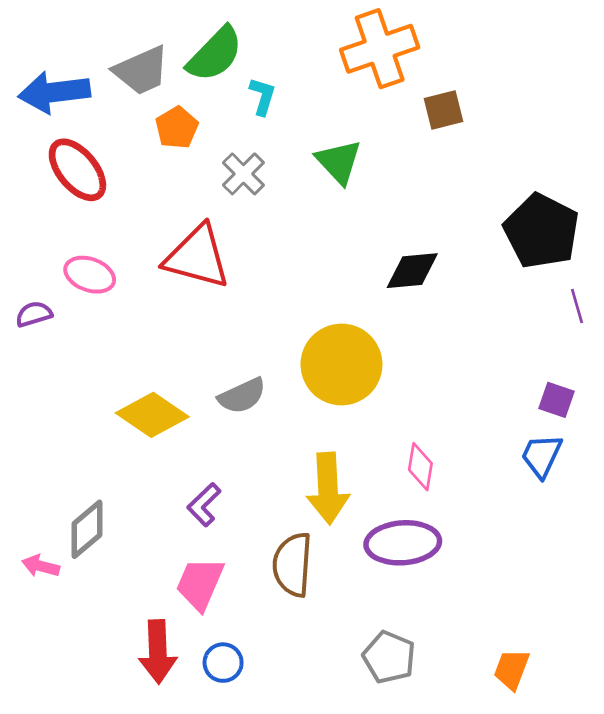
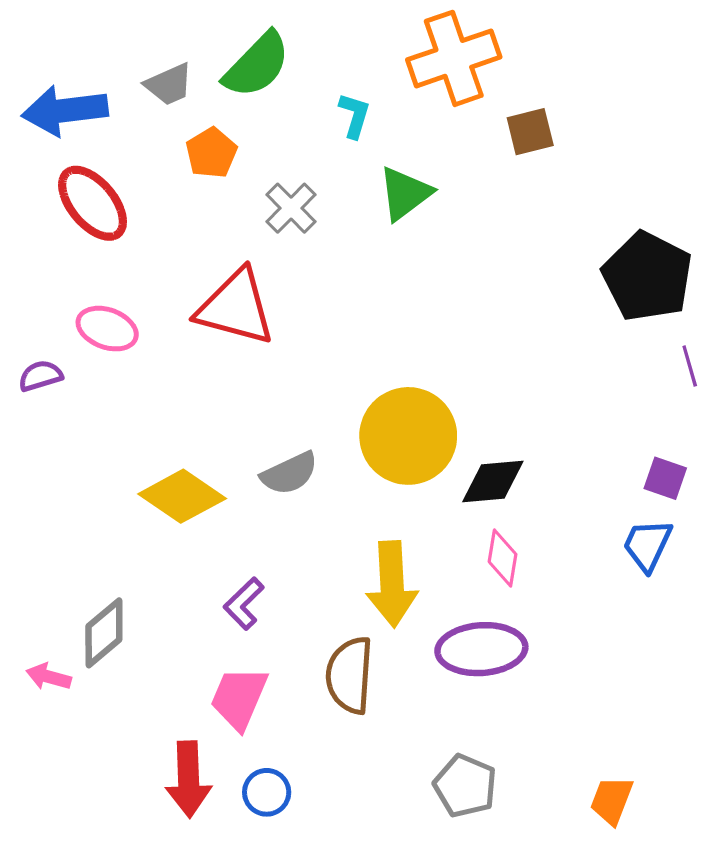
gray trapezoid: (141, 70) -> (169, 84), size x0.7
cyan L-shape: (263, 96) -> (354, 115), moved
green triangle: (339, 162) -> (405, 193), turned 36
black diamond: (412, 271) -> (493, 482), moved

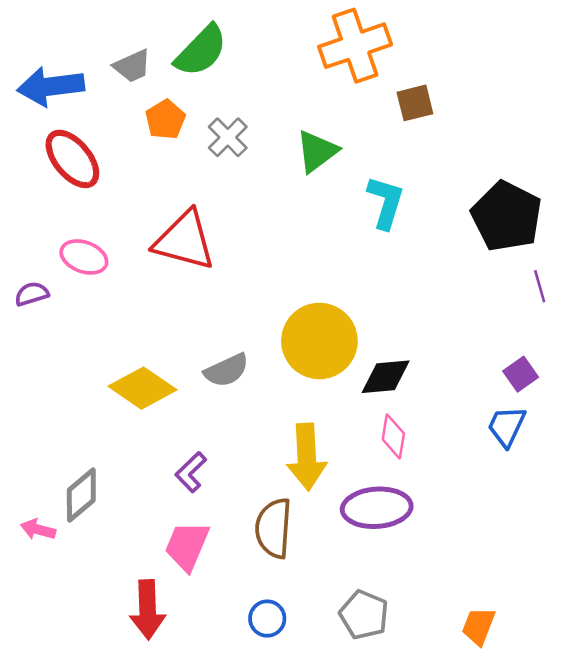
cyan L-shape: (354, 115) -> (386, 202), moved, size x1.5
gray cross: (291, 208) -> (228, 137), moved
purple square: (665, 478) -> (521, 374), turned 36
blue circle: (267, 792) -> (267, 619), moved

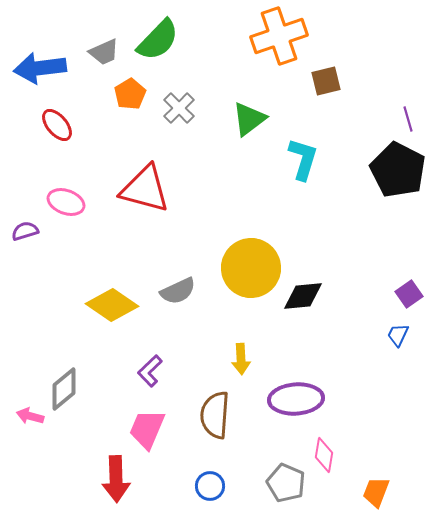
red ellipse: (72, 159) -> (57, 125), size x0.7
purple line: (540, 286) -> (408, 119), moved
blue trapezoid: (507, 426) -> (398, 335), size x0.7
pink diamond: (393, 436) -> (324, 455), moved
yellow arrow: (307, 457) -> (241, 359), size x0.6

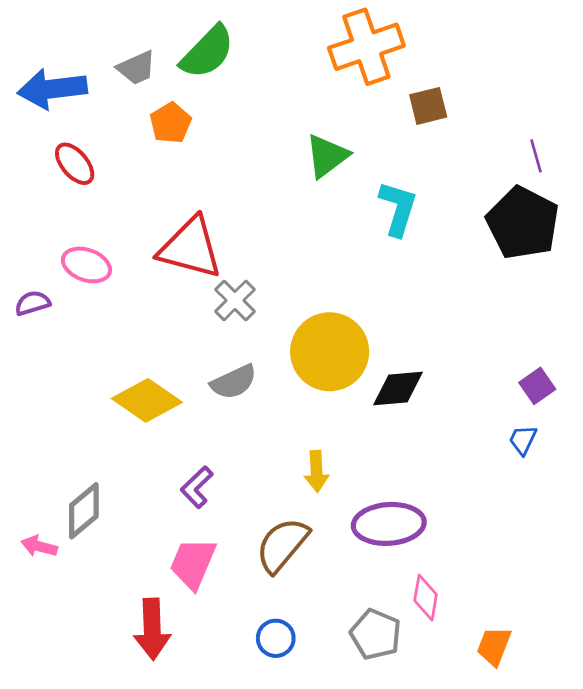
gray cross: (179, 108) -> (235, 300), moved
brown semicircle: (215, 415) -> (282, 545), turned 36

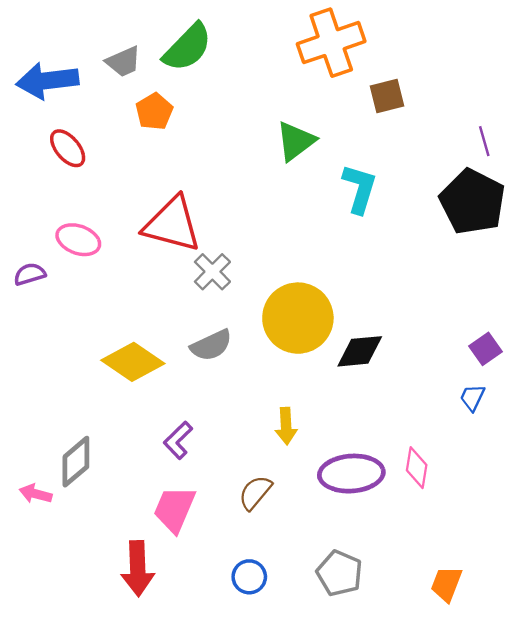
brown semicircle: (282, 545) -> (255, 493), size x0.7
pink diamond: (426, 598) -> (417, 468), moved

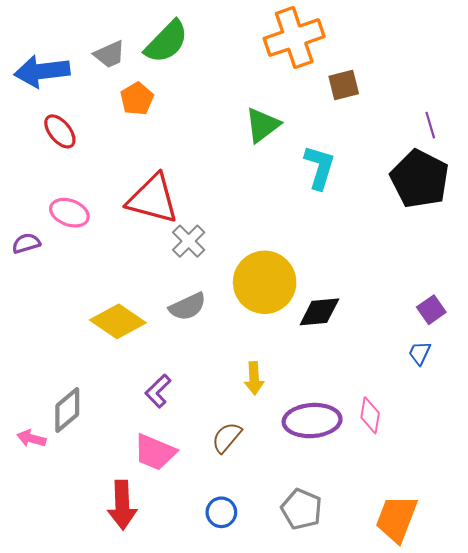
pink trapezoid: (174, 509) -> (155, 452), turned -90
orange trapezoid: (446, 584) -> (396, 519), size x1.5

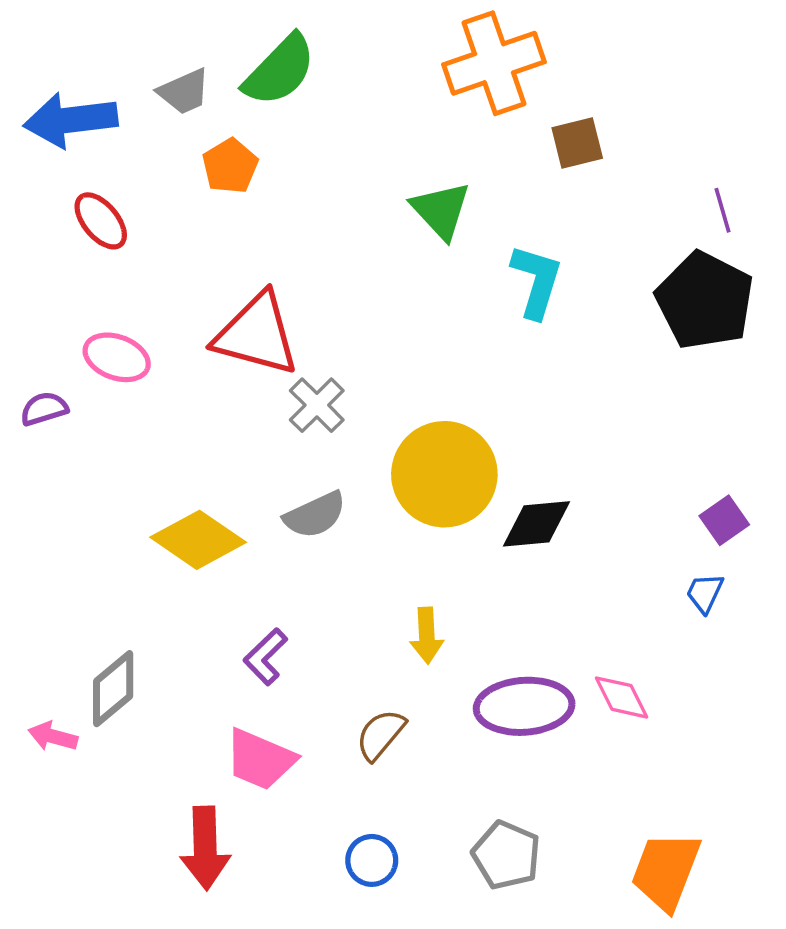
green triangle: (262, 125) -> (441, 210), turned -36
pink diamond: (370, 415) -> (622, 697), turned -36

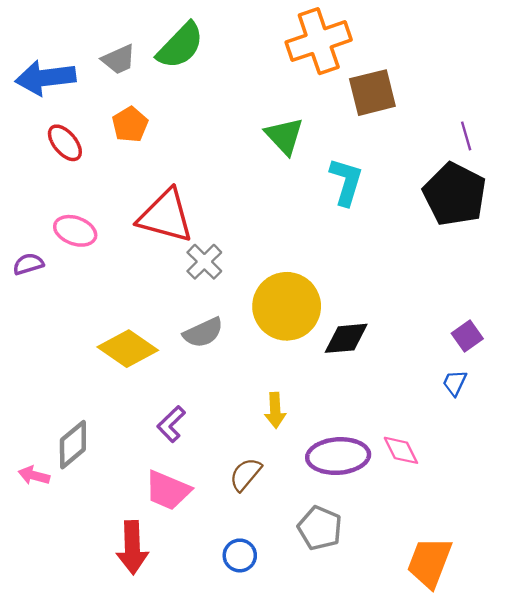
brown square: (577, 143) -> (372, 93), size x1.4
orange pentagon: (230, 166) -> (130, 125), moved
gray pentagon: (506, 855) -> (320, 528), moved

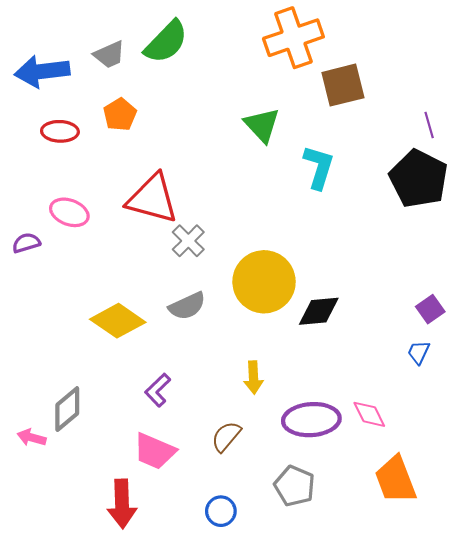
red ellipse: (65, 143) -> (60, 131), turned -48
orange trapezoid: (430, 562) -> (396, 480), moved, turned -42

